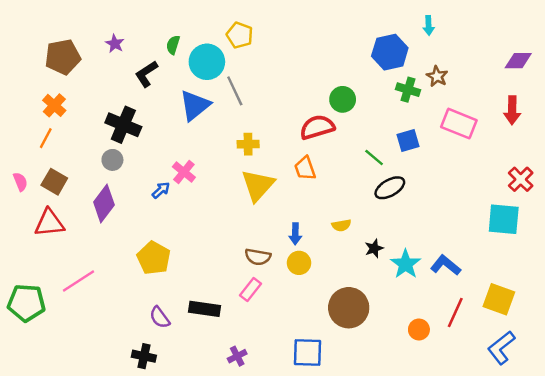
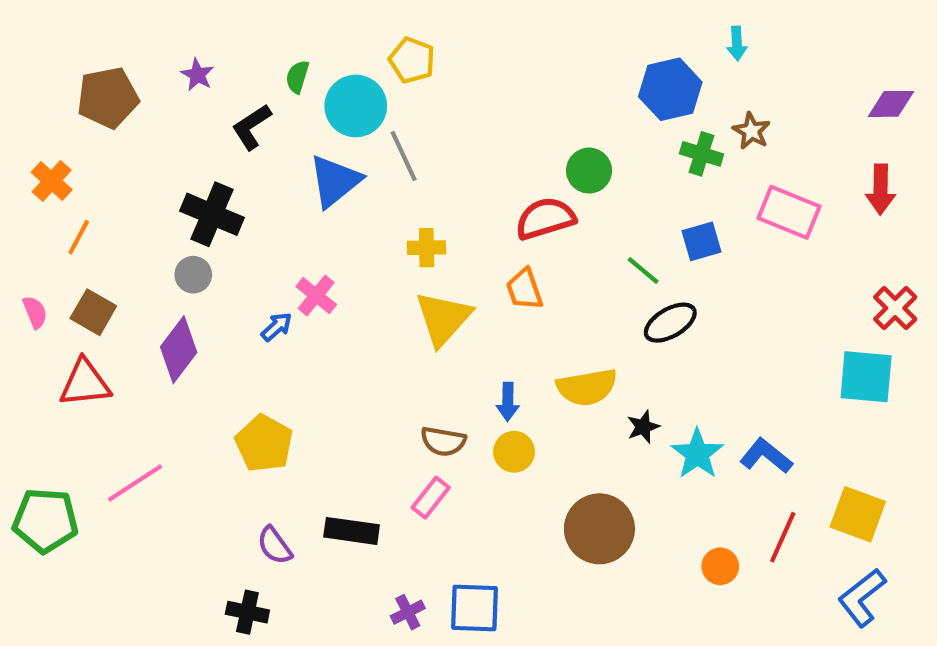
orange cross: (54, 105) -> (52, 181), moved
yellow semicircle: (341, 225) -> (587, 387), size x1.8
blue square: (307, 353) -> (474, 608), moved

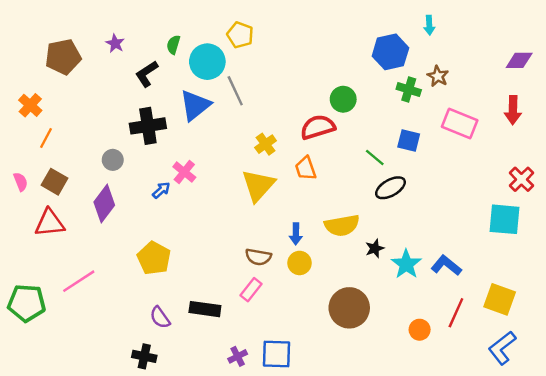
black cross: (212, 214) -> (148, 126), moved, turned -32
blue square: (701, 241) -> (409, 140), turned 30
yellow cross: (427, 248) -> (266, 144), moved, turned -35

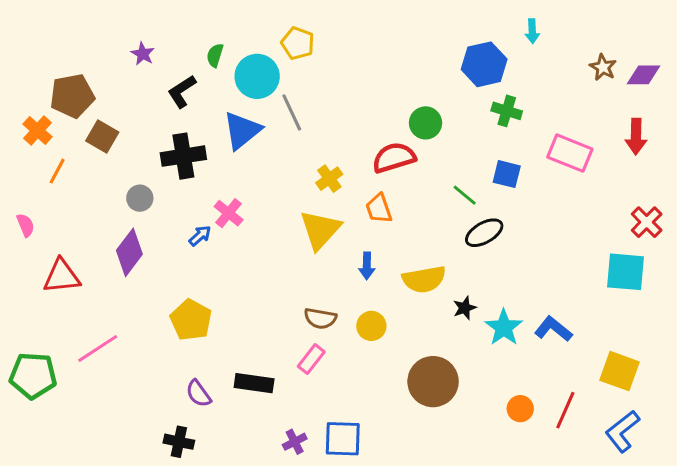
brown pentagon: (63, 57) -> (72, 96), moved
brown star: (438, 76) -> (603, 67), moved
brown square: (55, 182) -> (102, 136), moved
blue arrow: (296, 234) -> (367, 266), moved
red line: (456, 313) -> (565, 410), moved

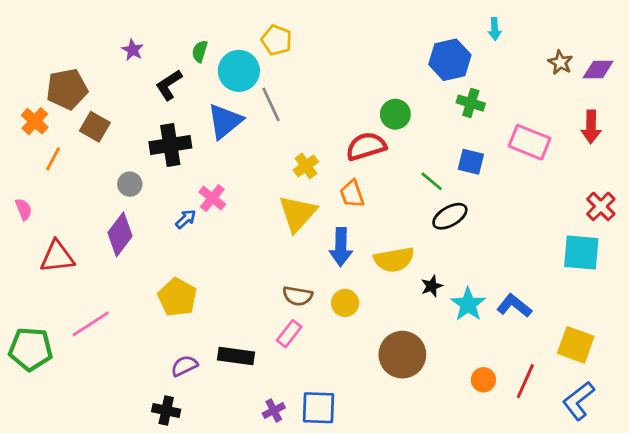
blue arrow: (367, 266) -> (341, 247), size x1.5
purple semicircle: (198, 394) -> (184, 366), turned 100

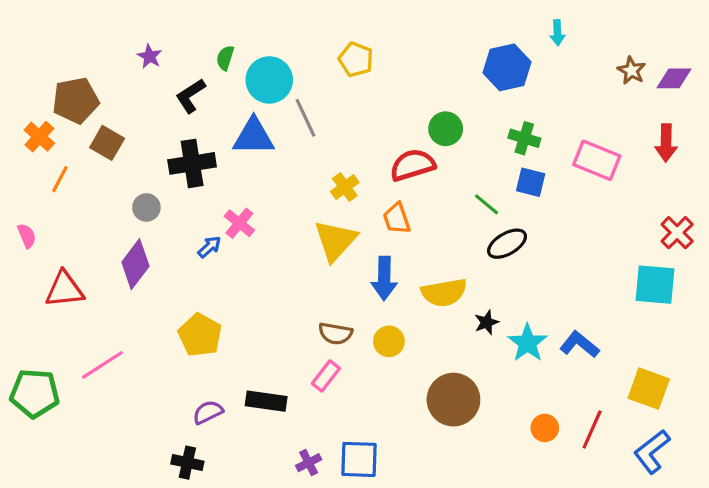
yellow pentagon: (277, 40) -> (356, 59), moved
green cross: (471, 103) -> (524, 138), moved
blue triangle: (225, 121) -> (254, 137), turned 39

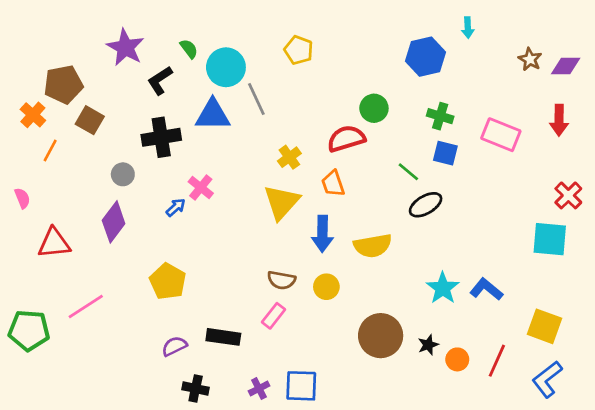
purple star: (150, 56) -> (125, 47), size x1.8
green semicircle: (225, 58) -> (189, 49), turned 126
black star: (487, 322) -> (428, 345), moved
black cross: (187, 463) -> (196, 388), moved

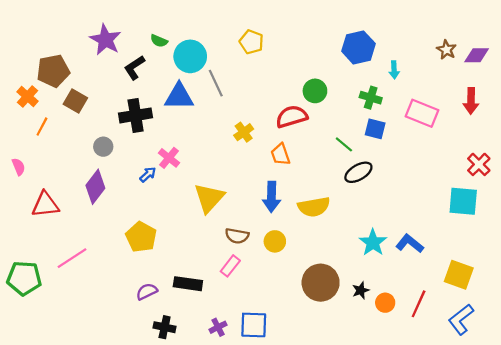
cyan arrow: (468, 28) -> (394, 70), moved
green semicircle: (189, 49) -> (159, 41), turned 150
yellow triangle: (281, 202) -> (209, 198), moved

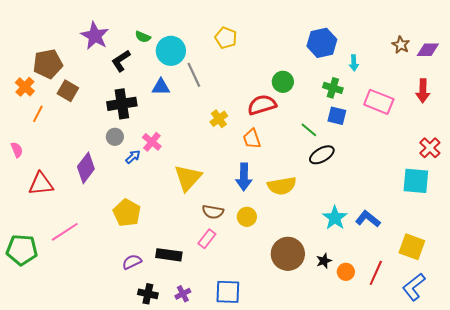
blue triangle: (179, 97) -> (161, 87), size x0.7
gray circle: (103, 147) -> (115, 137), moved
purple cross: (218, 327) -> (183, 294), moved

